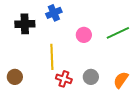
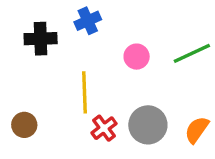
gray circle: (91, 77) -> (148, 125), size x1.5
red cross: (64, 79) -> (104, 128), turned 35

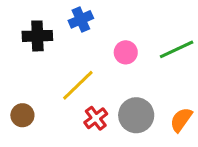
yellow line: (84, 92) -> (78, 85), turned 48

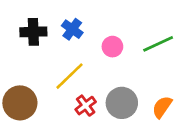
blue cross: (81, 19) -> (72, 29), moved, turned -30
brown circle: (22, 115) -> (20, 103), size x1.6

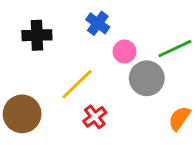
blue cross: (72, 29) -> (98, 23), moved
gray circle: (122, 103) -> (147, 78), moved

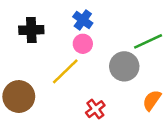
pink circle: (124, 52) -> (83, 44), moved
red cross: (95, 117) -> (95, 109), moved

